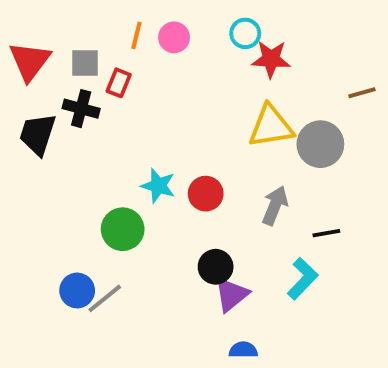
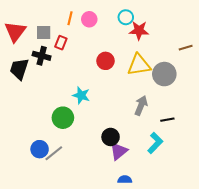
red circle: (206, 194) -> (105, 61), moved

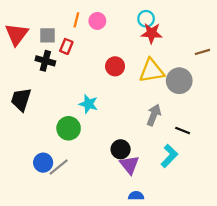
cyan circle: (126, 17) -> (146, 19), moved
black trapezoid: (19, 69) -> (21, 100), moved
black line: (167, 120) -> (183, 130), turned 32
purple triangle: (119, 151) -> (129, 165), turned -30

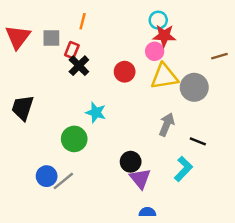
pink circle: (97, 21) -> (155, 51), moved
black cross: (45, 61) -> (79, 66), moved, turned 30

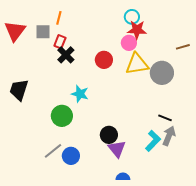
orange line: (83, 21) -> (59, 18), moved
gray arrow: (167, 125) -> (169, 136), moved
blue circle: (47, 176) -> (71, 156), moved

